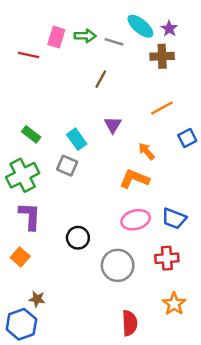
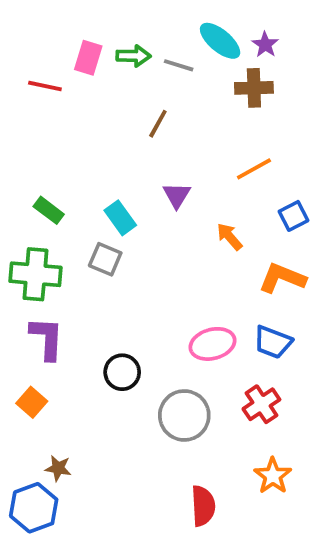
green cross: (23, 175) -> (36, 274), turned 32
orange L-shape: (134, 179) -> (282, 278), moved
red cross: (167, 258) -> (261, 404), turned -30

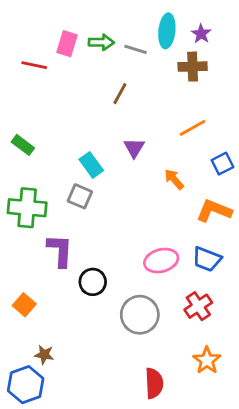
cyan ellipse: (220, 41) -> (167, 31), turned 56
green rectangle: (49, 210) -> (23, 145), moved
purple L-shape: (47, 338) -> (60, 251), moved

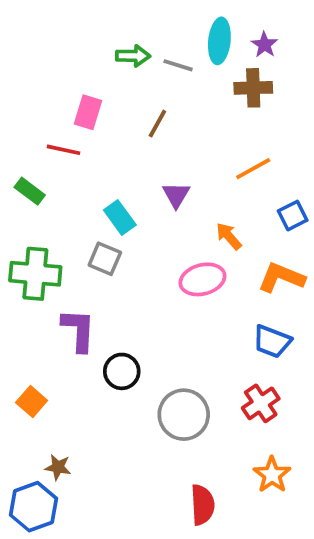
pink rectangle: (67, 44) -> (88, 112), moved
red line: (34, 65) -> (64, 150), moved
pink ellipse: (161, 261) -> (202, 279), moved

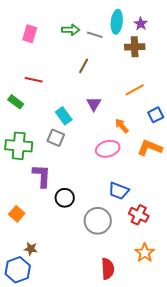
pink rectangle: (88, 112) -> (30, 34), moved
blue trapezoid: (272, 341) -> (119, 191), moved
red cross: (261, 403) -> (139, 215), turned -30

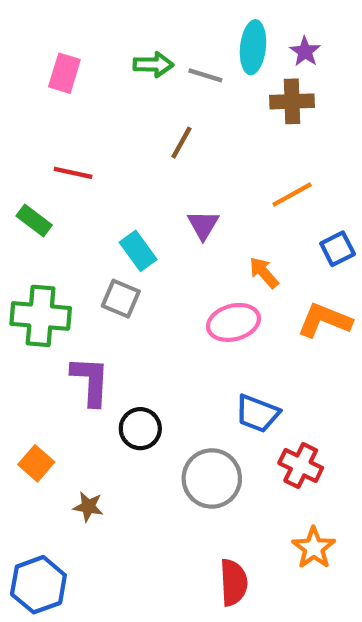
brown star: (31, 249) -> (88, 507), moved

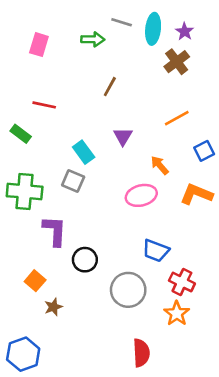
gray line: (205, 75) -> (122, 22), moved
brown cross: (292, 101) -> (177, 62), turned -35
orange square: (36, 463) -> (35, 281), moved
brown star: (88, 507) -> (53, 307), turned -30
orange star: (314, 548) -> (177, 313), moved

